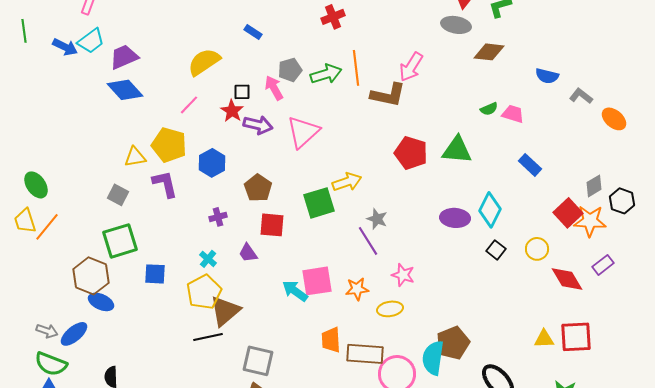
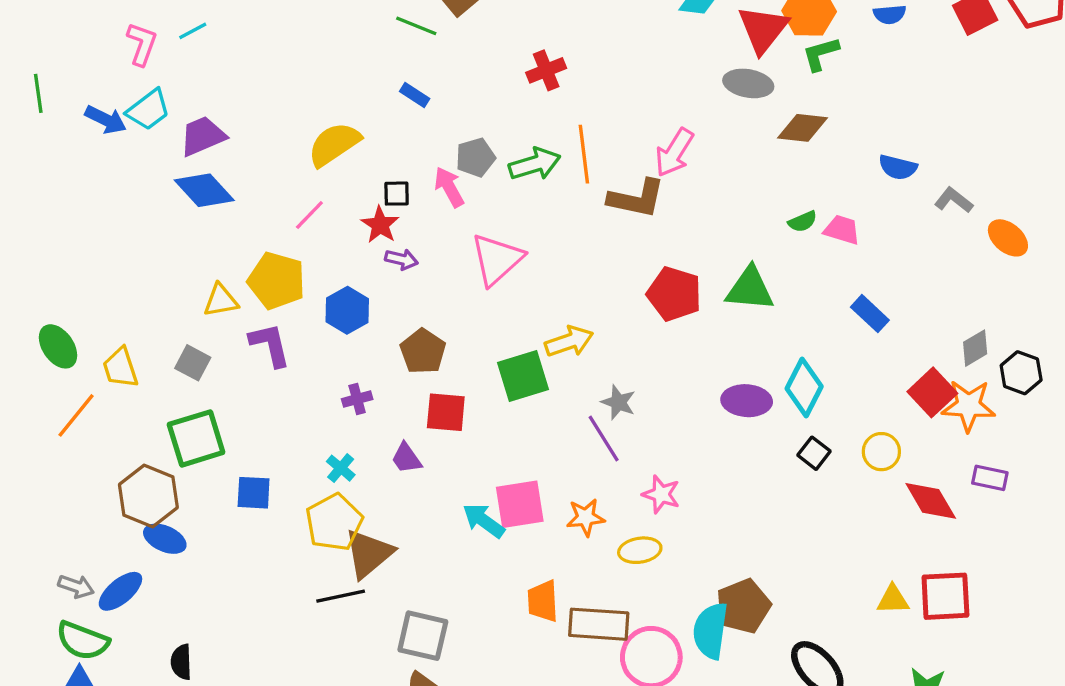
purple arrow: (258, 125) -> (401, 259), moved, size x0.7
yellow trapezoid: (25, 221) -> (120, 368), moved
purple rectangle: (603, 265) -> (990, 478), turned 50

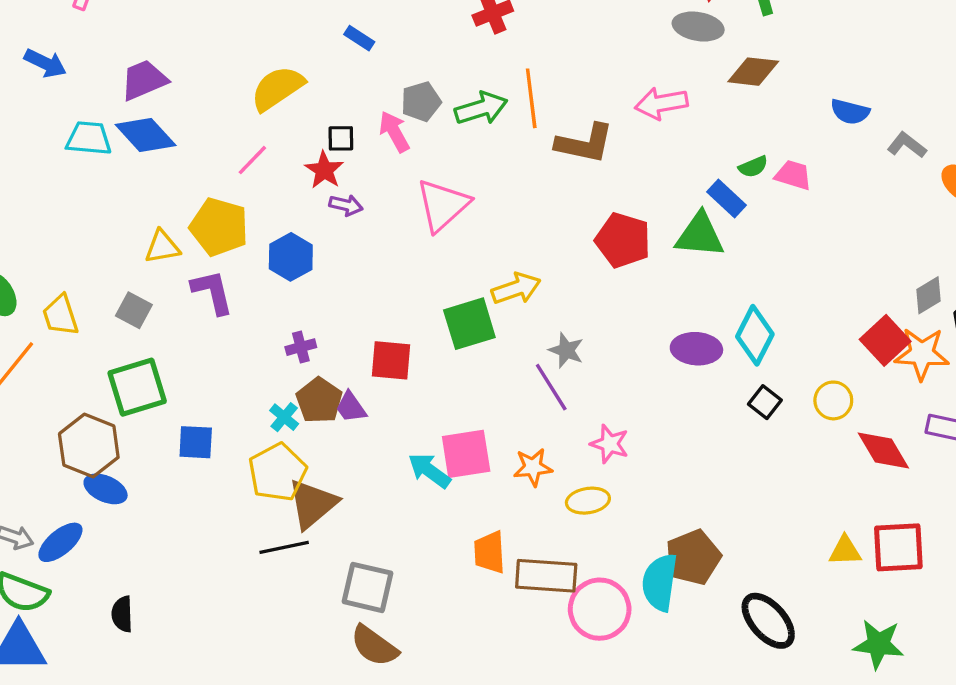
cyan trapezoid: (148, 110) -> (89, 138), moved, turned -138
pink arrow: (674, 152) -> (661, 103), moved, turned 48
blue rectangle: (870, 314) -> (726, 198), moved
brown pentagon: (423, 351) -> (319, 400), moved

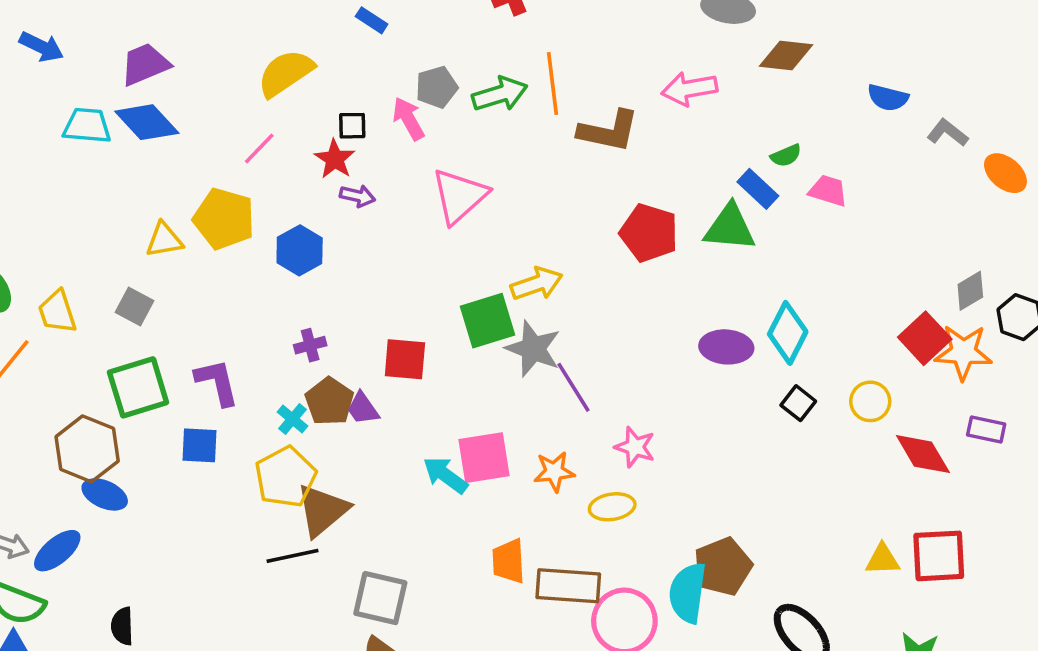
pink trapezoid: (793, 175) -> (828, 191), moved
purple L-shape: (212, 292) -> (217, 382), moved
gray star: (566, 350) -> (533, 349), moved, size x1.5

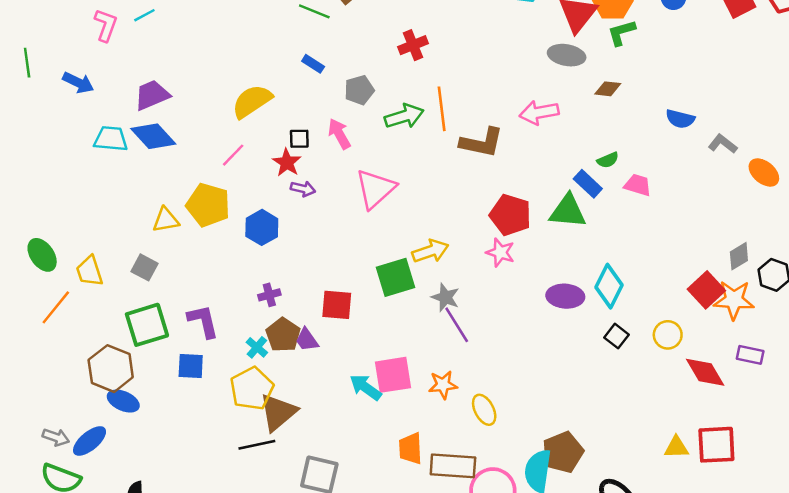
brown diamond: (786, 55) -> (608, 89), size x0.7
gray pentagon: (437, 87) -> (359, 90), moved
gray star: (533, 349) -> (445, 297), moved, size x0.7
pink star: (635, 447) -> (500, 252), moved
yellow ellipse: (612, 507) -> (484, 410), turned 72

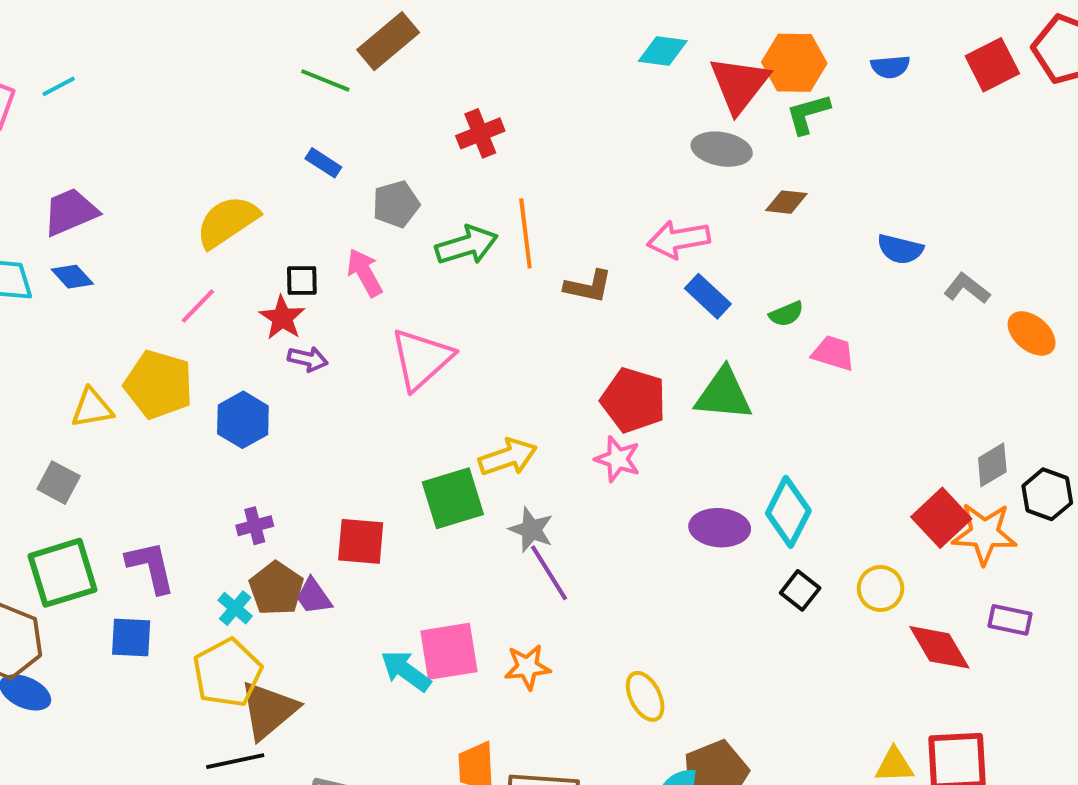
blue diamond: (153, 136) -> (72, 277), size x0.6
brown L-shape: (482, 143) -> (588, 286), size x0.7
blue rectangle: (588, 184) -> (708, 296), moved
yellow ellipse: (484, 410) -> (645, 696), moved

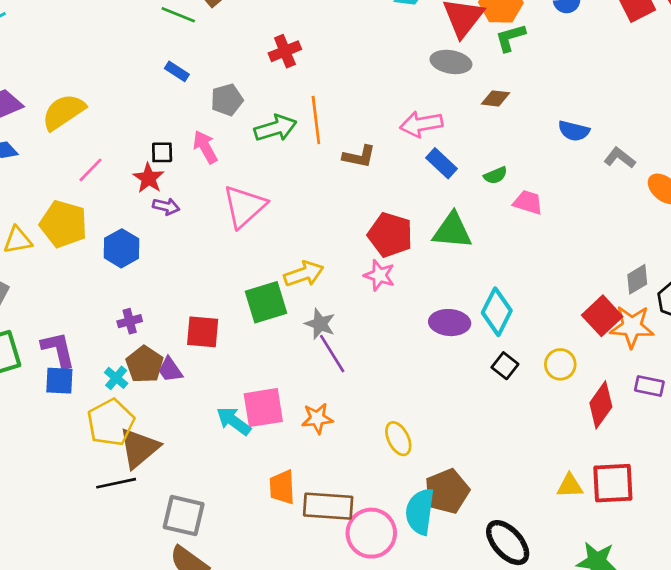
yellow semicircle: (227, 222) -> (63, 112), moved
blue square: (131, 638) -> (59, 381), moved
red diamond: (939, 647) -> (601, 405), turned 66

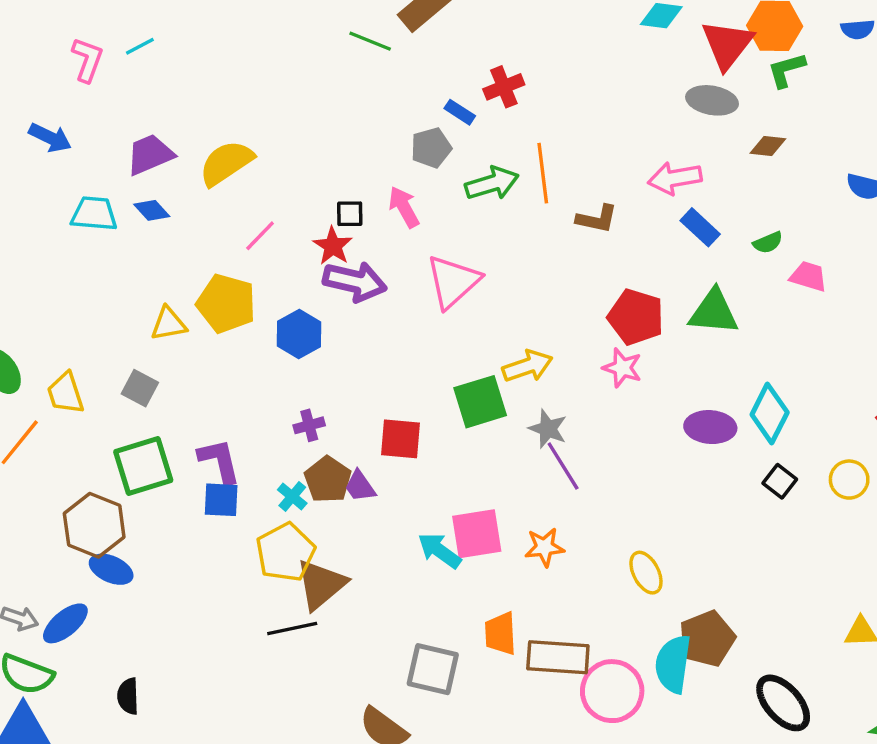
blue rectangle: (177, 71) -> (460, 112), moved
purple arrow: (166, 206) -> (355, 281), size x1.8
gray square: (184, 516) -> (433, 669), moved

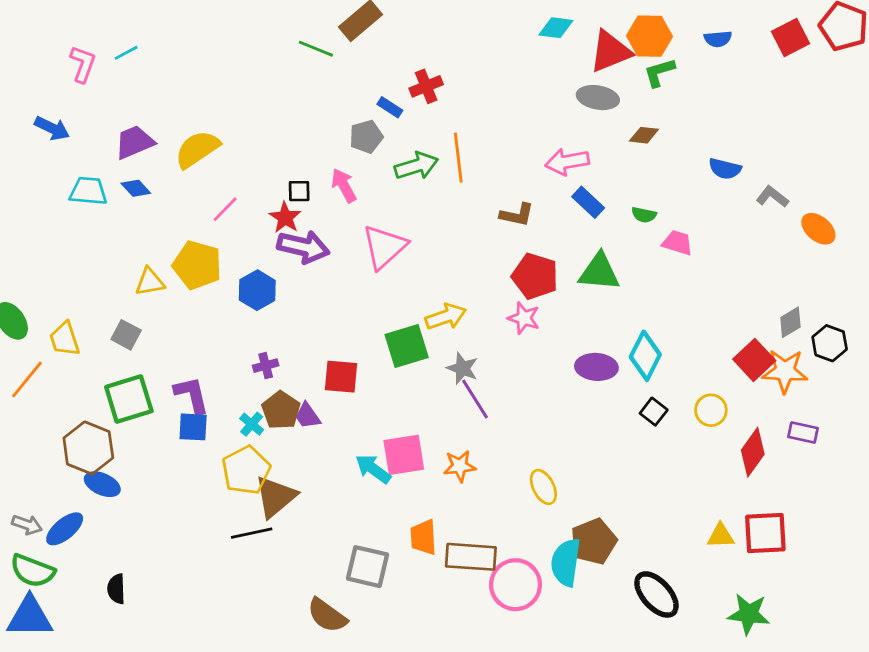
red triangle: (727, 44) -> (610, 51), turned 30
brown L-shape: (597, 219) -> (517, 215), moved
green semicircle: (768, 243) -> (644, 215), turned 35

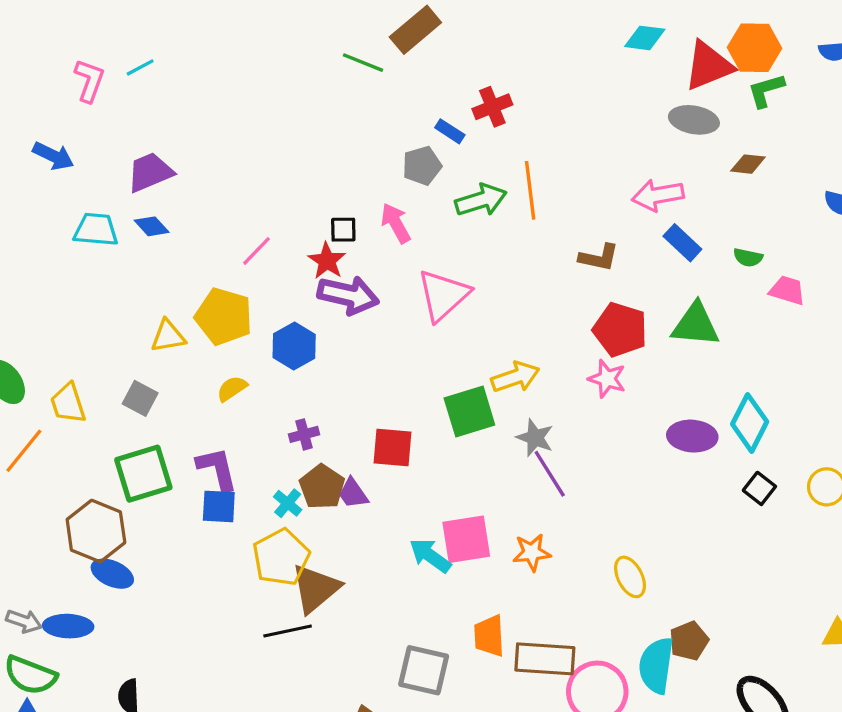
yellow semicircle: (197, 149) -> (232, 389), moved, size x0.6
blue ellipse: (65, 529) -> (68, 626), turned 42
brown pentagon: (594, 541) -> (689, 641), size x0.7

